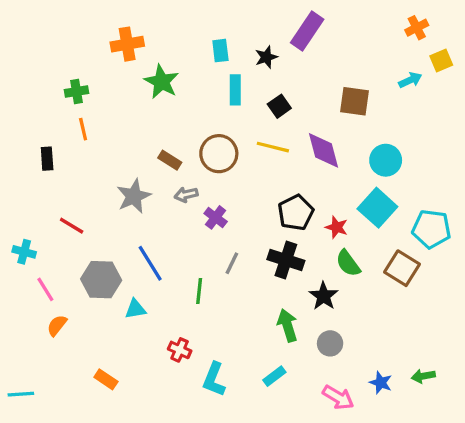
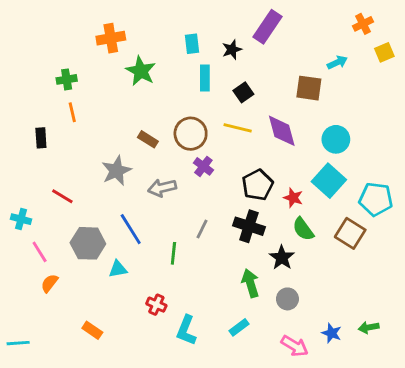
cyan arrow: (410, 80) -> (337, 62), moved
gray arrow: (186, 195) -> (162, 188), moved, size x1.4
purple cross: (216, 217) -> (203, 166), moved

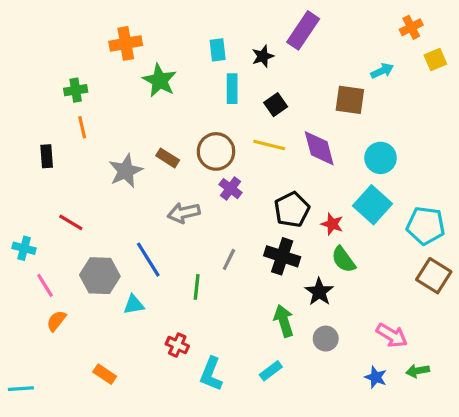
gray star: (116, 171) -> (126, 171), moved
brown square: (350, 233) -> (434, 276), moved
pink arrow: (295, 346) -> (392, 335), moved

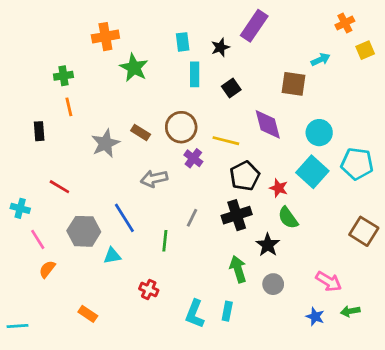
yellow line: (269, 145) -> (226, 141), moved
cyan pentagon: (426, 226) -> (357, 164), moved
black cross: (282, 256) -> (237, 215), turned -36
cyan rectangle: (271, 371) -> (227, 311), turned -42
cyan L-shape: (211, 374) -> (195, 314), moved

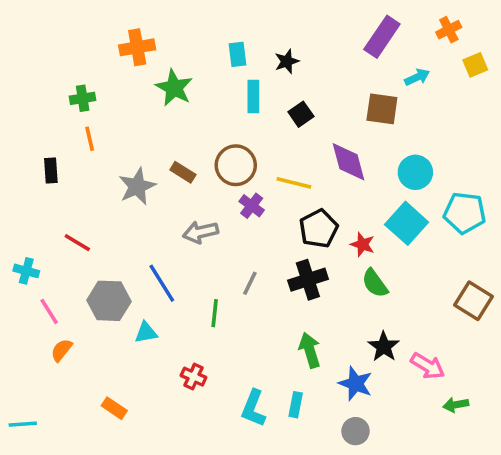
purple rectangle: (254, 26) -> (382, 37), moved
black star: (268, 245) -> (384, 347), moved
gray circle: (273, 284) -> (355, 431), moved
blue star: (315, 317) -> (355, 384), moved, size x1.4

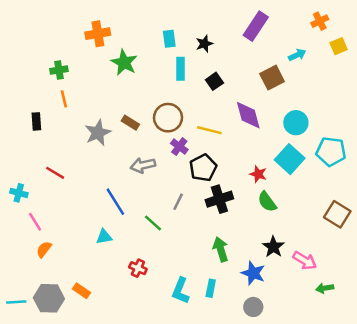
purple rectangle: (382, 37) -> (256, 26), moved
brown square: (382, 109) -> (272, 78), turned -35
black pentagon: (319, 229) -> (203, 168), moved
gray hexagon: (109, 301) -> (49, 298), moved
green line: (215, 313) -> (153, 223), turned -54

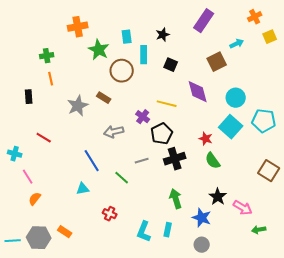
cyan rectangle: (169, 39) -> (127, 37), moved
black square: (214, 81) -> (171, 65), turned -32
brown circle: (168, 118) -> (122, 71), moved
gray line: (178, 202) -> (142, 161), turned 48

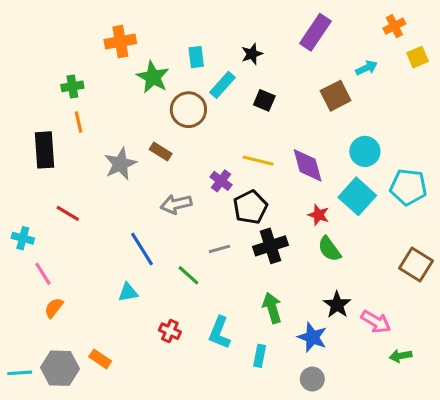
cyan rectangle: (144, 55) -> (223, 85), turned 42
purple diamond: (198, 92) -> (308, 165), moved
black rectangle: (29, 97) -> (44, 150), size x1.6
cyan L-shape: (144, 232) -> (219, 333), moved

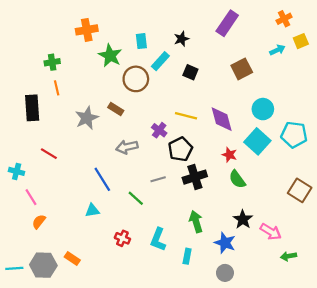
cyan arrow: (366, 68) -> (277, 50), moved

